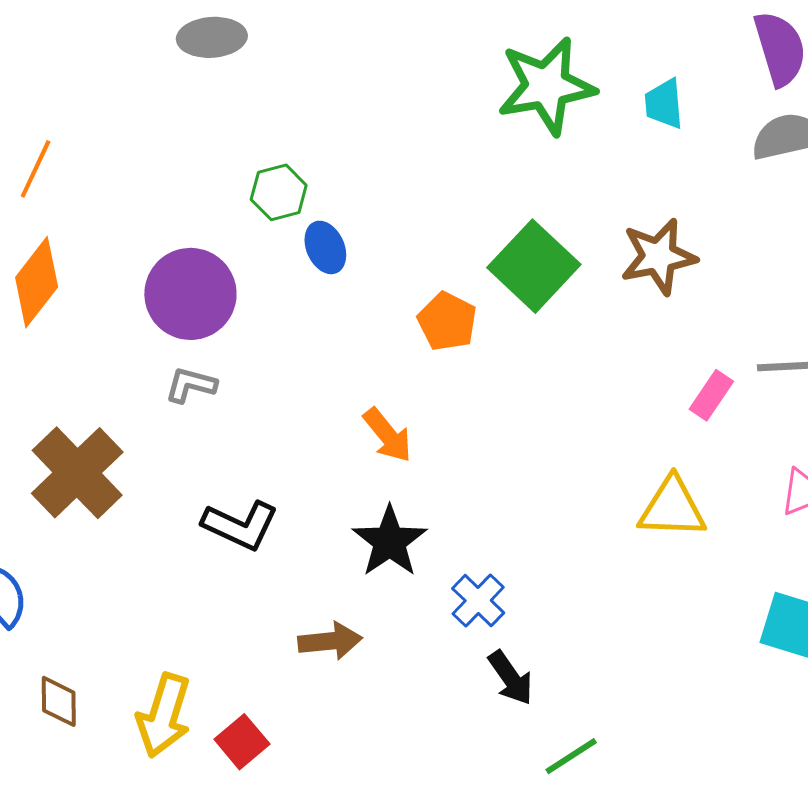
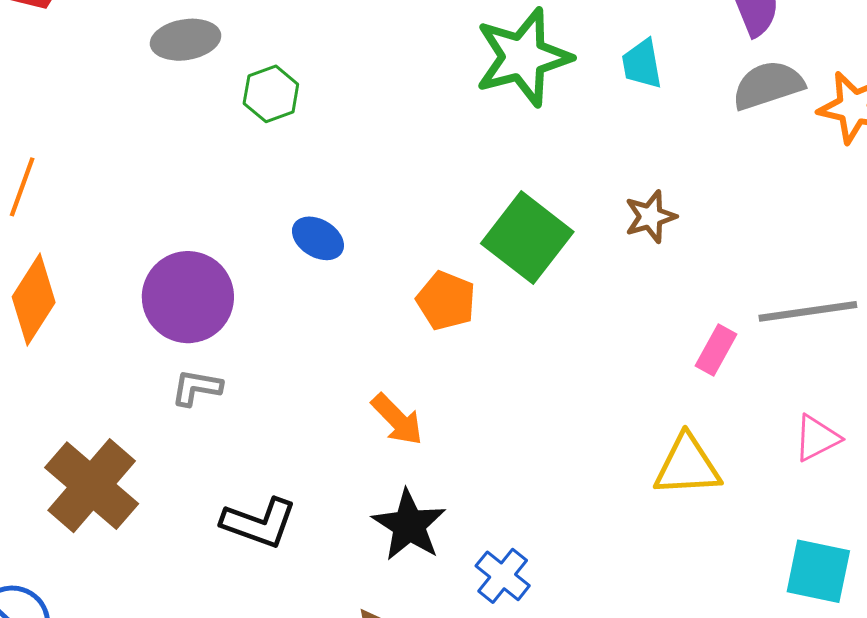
green hexagon: (279, 192) -> (271, 94), moved
blue ellipse: (325, 247) -> (318, 238), turned -30
brown star: (658, 256) -> (650, 217), size x0.7

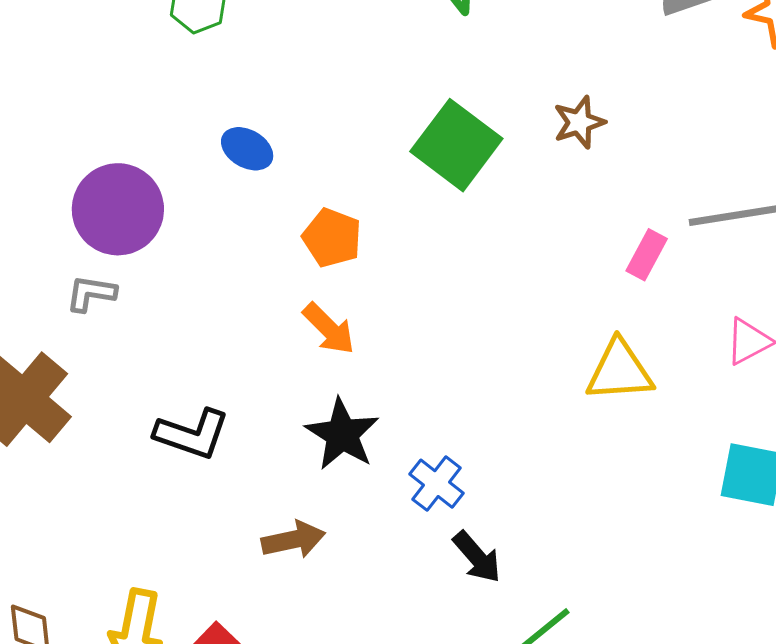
orange pentagon: (446, 301) -> (332, 238), moved
gray L-shape: (197, 388) -> (91, 293), moved

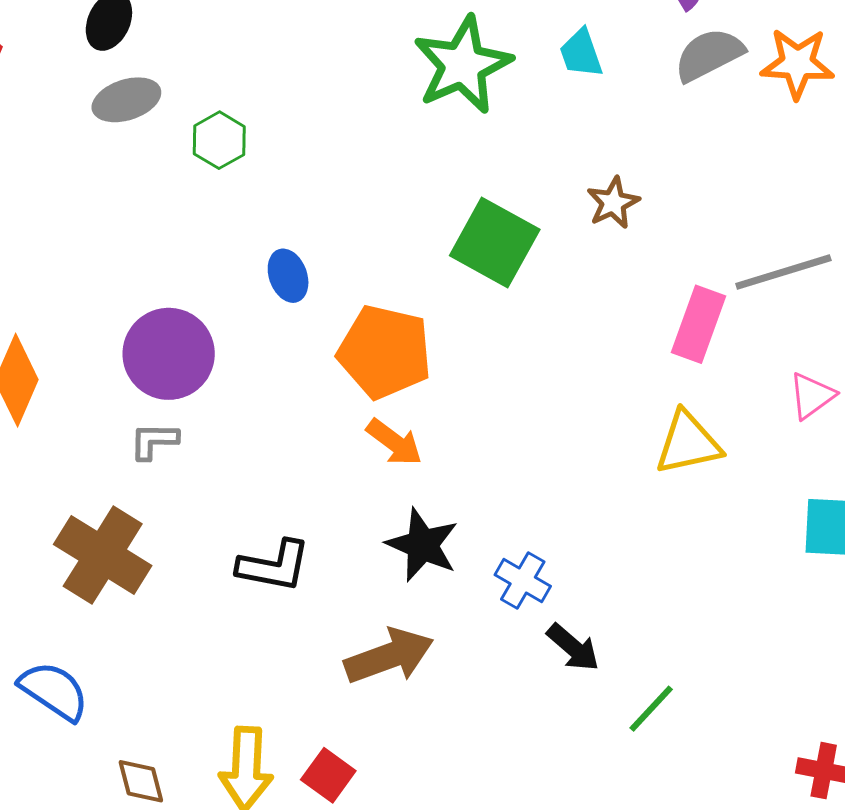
blue ellipse: (247, 149) -> (288, 276), turned 48
orange pentagon: (332, 238) -> (385, 352), size x1.6
pink rectangle: (647, 255) -> (699, 324), size x1.5
brown arrow: (293, 540) -> (389, 656), size x1.4

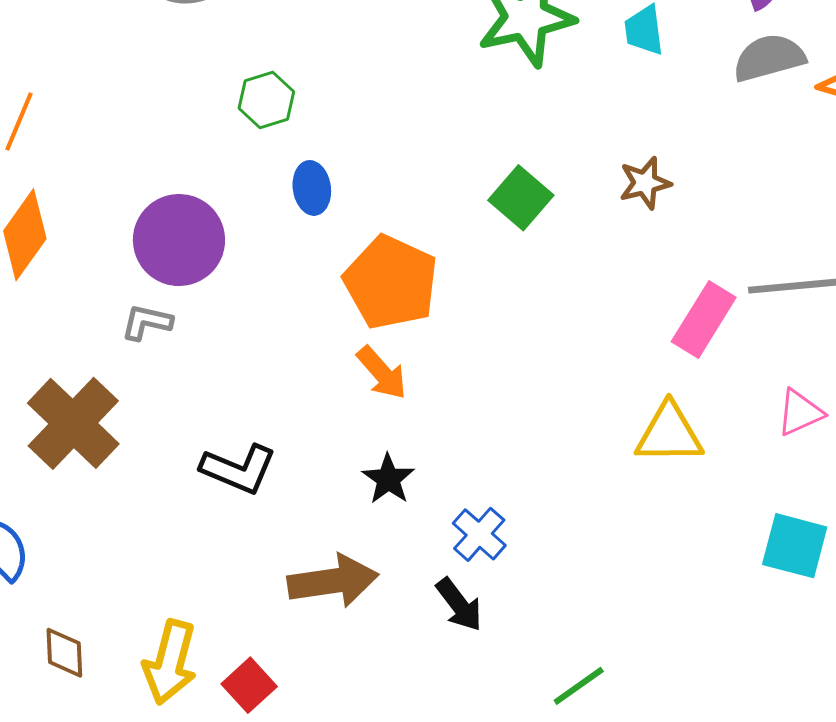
green hexagon: (219, 140) -> (266, 100), moved
green square: (495, 243) -> (521, 198), size x0.7
black star: (422, 545) -> (388, 479), size x0.7
black arrow: (573, 647) -> (459, 605), moved

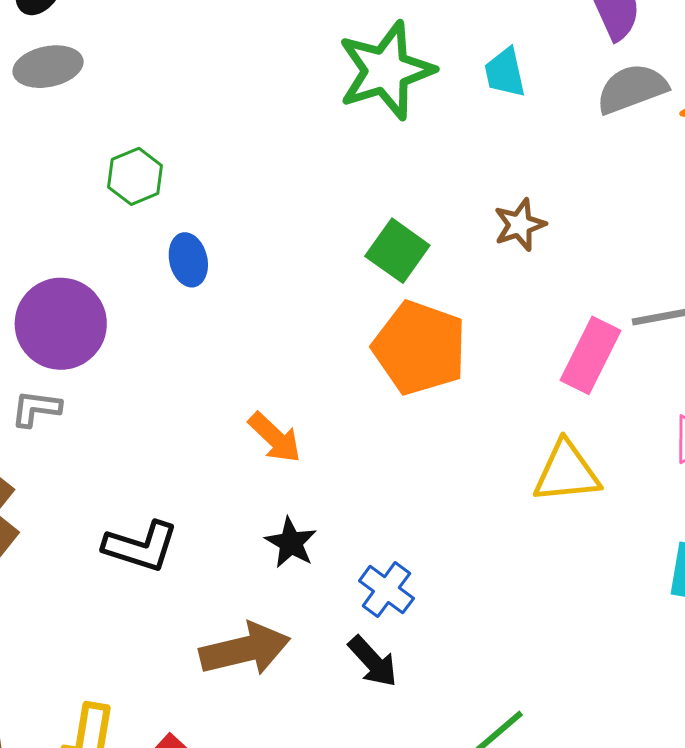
orange pentagon: (391, 282) -> (420, 348), moved

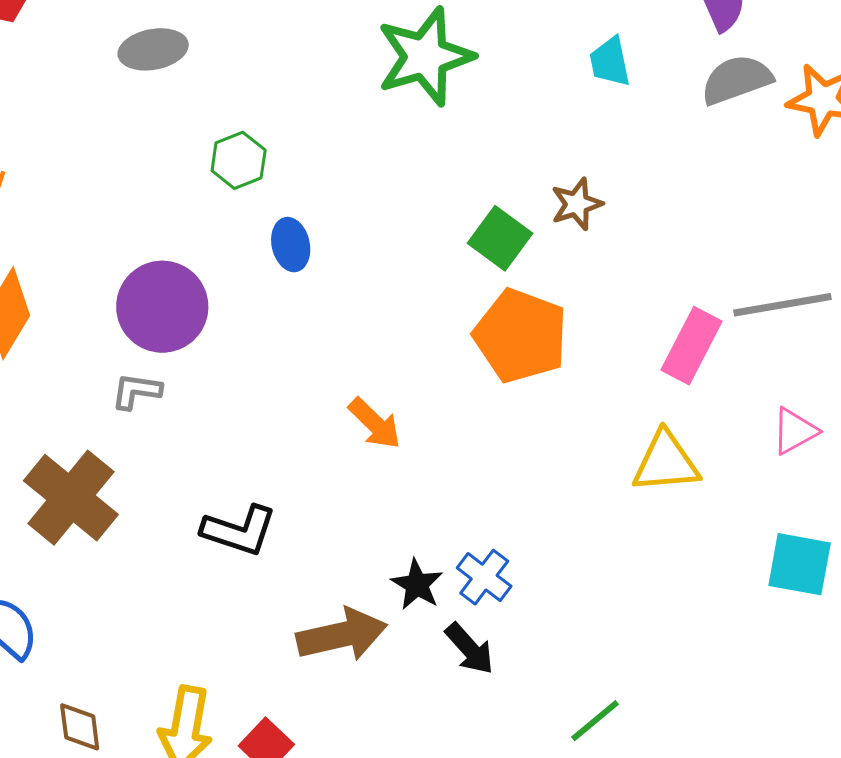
green star: (386, 71) -> (425, 57), moved
brown star: (520, 225) -> (577, 204), moved
black star: (291, 543) -> (417, 585), moved

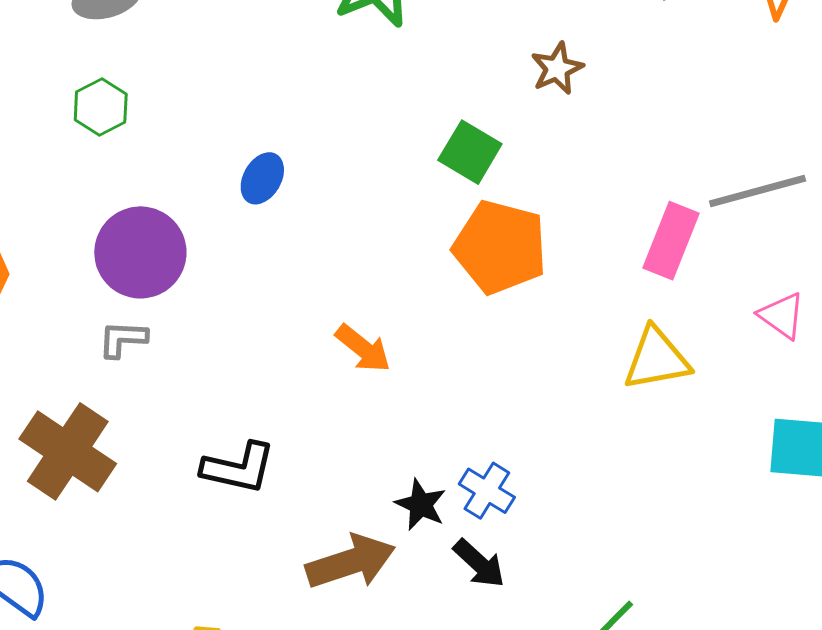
green hexagon: (239, 160) -> (101, 107), moved
brown star: (577, 204) -> (557, 68), moved
blue ellipse: (291, 245) -> (262, 178), turned 48
pink triangle: (795, 431) -> (782, 316), turned -50

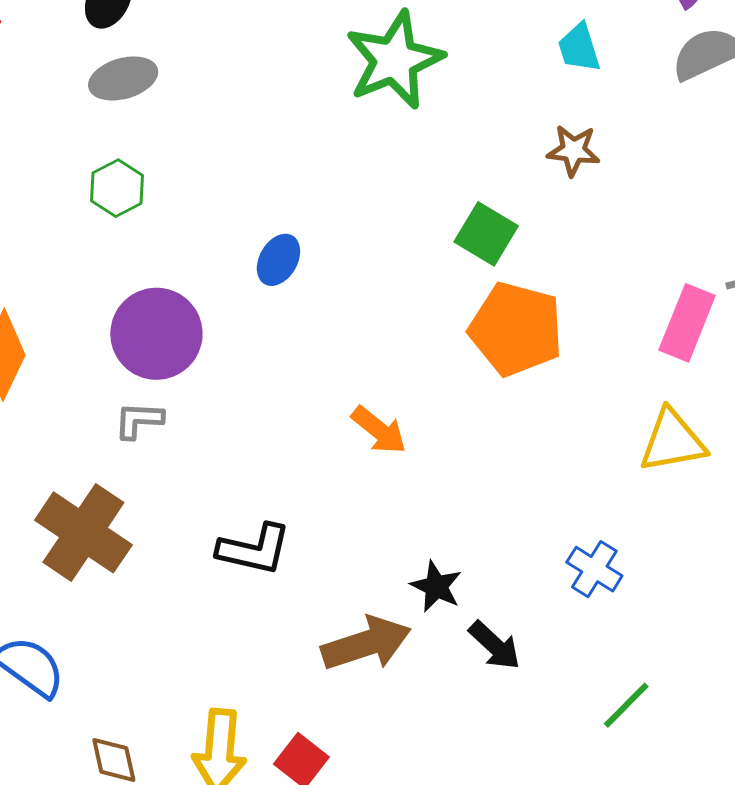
brown star: (557, 68) -> (573, 150), turned 30
blue cross: (487, 491) -> (594, 569), moved

